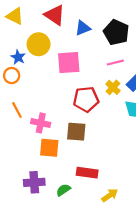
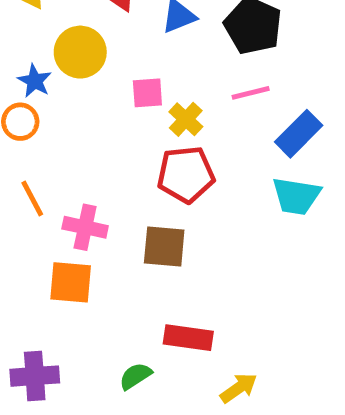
pink square: (69, 63) -> (147, 93), size x0.6
yellow cross: (113, 87) -> (186, 119), moved
orange square: (49, 148) -> (71, 282), moved
purple cross: (34, 182) -> (35, 376), moved

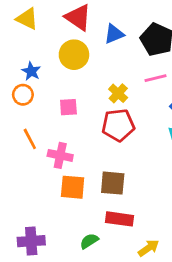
yellow circle: (80, 52) -> (74, 55), moved
pink square: (147, 93) -> (68, 107), moved
brown square: (164, 246) -> (113, 183), moved
orange square: (71, 282) -> (73, 187), moved

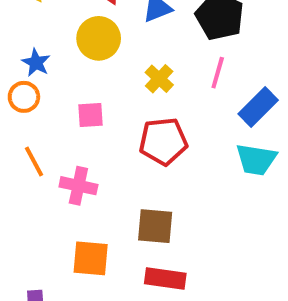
pink line: (155, 78) -> (218, 73), turned -60
yellow cross: (118, 93) -> (159, 79), moved
orange square: (73, 187) -> (91, 258), moved

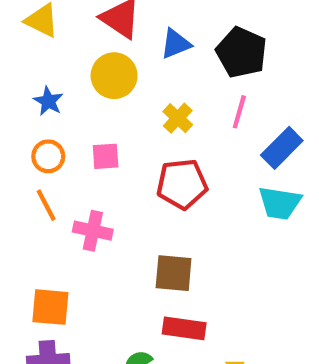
orange circle: (24, 97) -> (48, 156), moved
orange square: (91, 258) -> (50, 307), moved

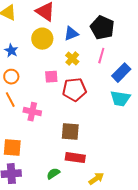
blue triangle: (176, 44) -> (71, 34), moved
pink square: (106, 156) -> (51, 77), moved

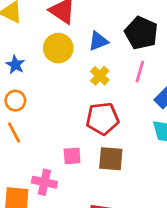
pink square: (51, 77) -> (72, 156), moved
pink cross: (32, 112) -> (44, 182), moved
brown square: (70, 132) -> (111, 159), moved

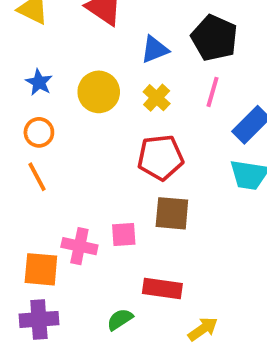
yellow circle: (58, 48) -> (99, 92), moved
pink square: (72, 156) -> (124, 235), moved

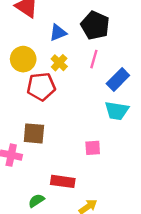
red pentagon: (160, 157) -> (41, 87), moved
brown square: (172, 213) -> (34, 133), moved
pink square: (124, 235) -> (93, 148), moved

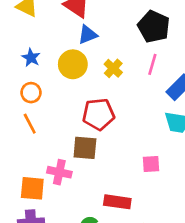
blue triangle: (58, 33) -> (88, 35), moved
red pentagon: (41, 87) -> (98, 114), moved

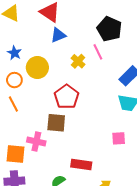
yellow circle: (73, 64) -> (37, 68), moved
pink line: (152, 64) -> (98, 52), moved, turned -42
red pentagon: (98, 114) -> (67, 97), turned -30
pink square: (151, 164) -> (119, 138), moved

